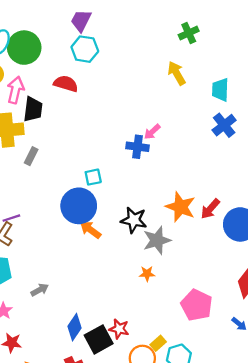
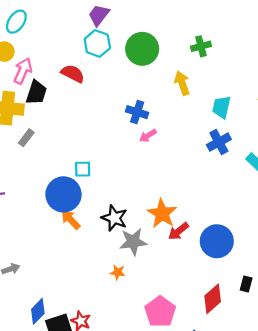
green circle: (24, 48) -> (142, 49), moved
blue cross: (137, 147) -> (137, 112), moved
red arrow: (210, 209) -> (178, 231), moved

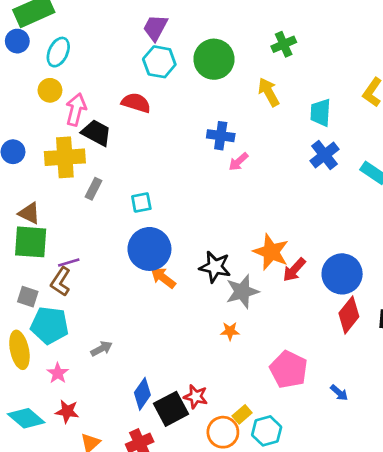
black trapezoid: (36, 93) -> (96, 133), turned -70
cyan square: (83, 169) -> (141, 203), moved
red diamond: (213, 299) -> (349, 315), moved

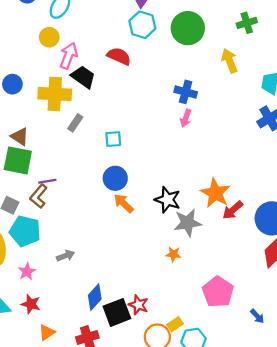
pink arrow: (238, 162) -> (186, 118), moved, turned -36
blue circle: (149, 249) -> (115, 178), size x0.7

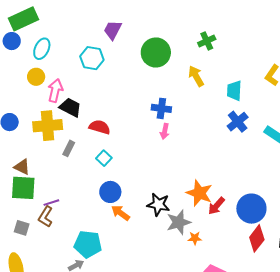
cyan hexagon: (142, 25) -> (92, 58), moved
red semicircle: (119, 56) -> (100, 127), moved
cyan square: (113, 139) -> (104, 158), turned -35
cyan pentagon: (25, 231) -> (88, 244), moved
orange star: (173, 254) -> (195, 238), moved

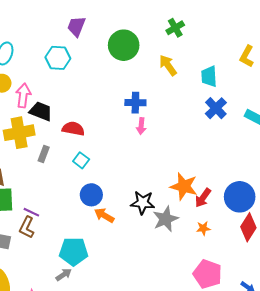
purple line: (51, 203) -> (31, 212), turned 49
orange star: (195, 238) -> (203, 228), moved

